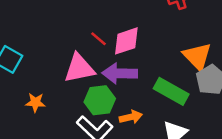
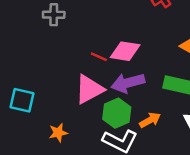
pink diamond: (126, 41) -> (125, 51), turned 44

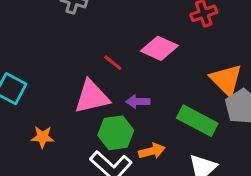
pink diamond: (125, 51) -> (159, 48), moved
purple arrow: (128, 83) -> (138, 102), size x0.6

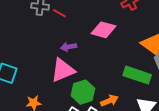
red line: (113, 63) -> (60, 13), moved
purple arrow: (138, 102) -> (68, 47), moved

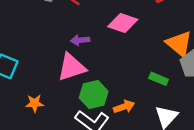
green rectangle: (137, 75) -> (159, 79), size x0.6

